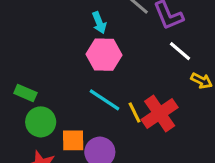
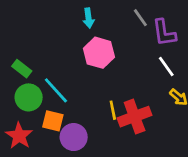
cyan arrow: (99, 23) -> (88, 18), moved
cyan line: (105, 100) -> (56, 90), moved

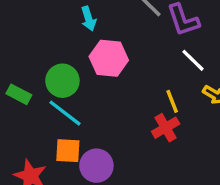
green circle: (29, 97) -> (62, 81), moved
yellow line: (113, 110) -> (172, 101), moved
red cross: (135, 117) -> (166, 128), size x0.7

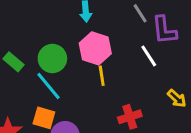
white line: (193, 60) -> (149, 56), moved
yellow line: (172, 101) -> (102, 76), moved

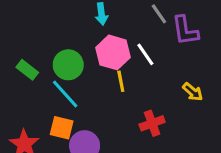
white line: (149, 56) -> (145, 54), moved
yellow arrow: (177, 98) -> (193, 92), moved

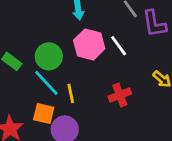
yellow line: (121, 81) -> (71, 93), moved
red cross: (152, 123) -> (120, 95), moved

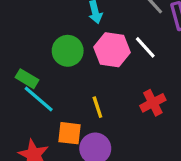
green circle: (49, 56) -> (68, 51), moved
cyan line: (46, 83) -> (39, 99), moved

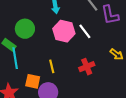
green circle: (68, 51) -> (25, 29), moved
cyan line: (39, 99) -> (15, 58), turned 35

